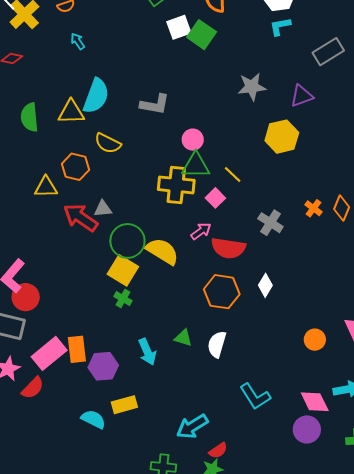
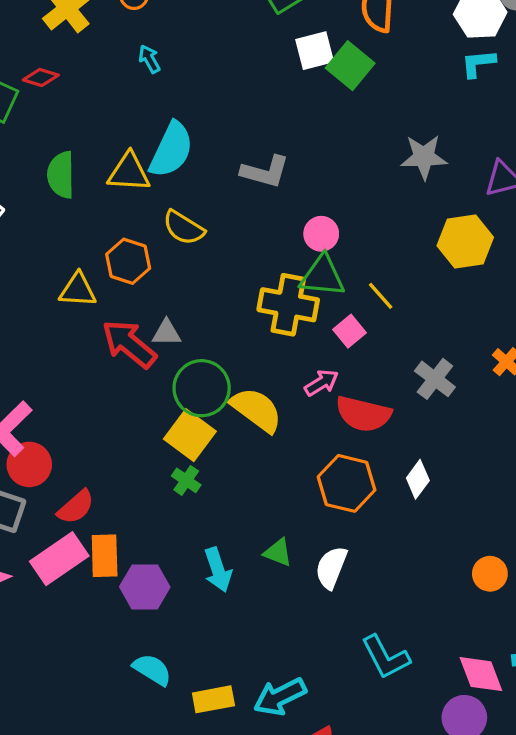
red semicircle: (33, 388) -> (76, 507), moved
yellow rectangle: (124, 405) -> (213, 699), moved
cyan semicircle: (93, 419) -> (152, 670), moved

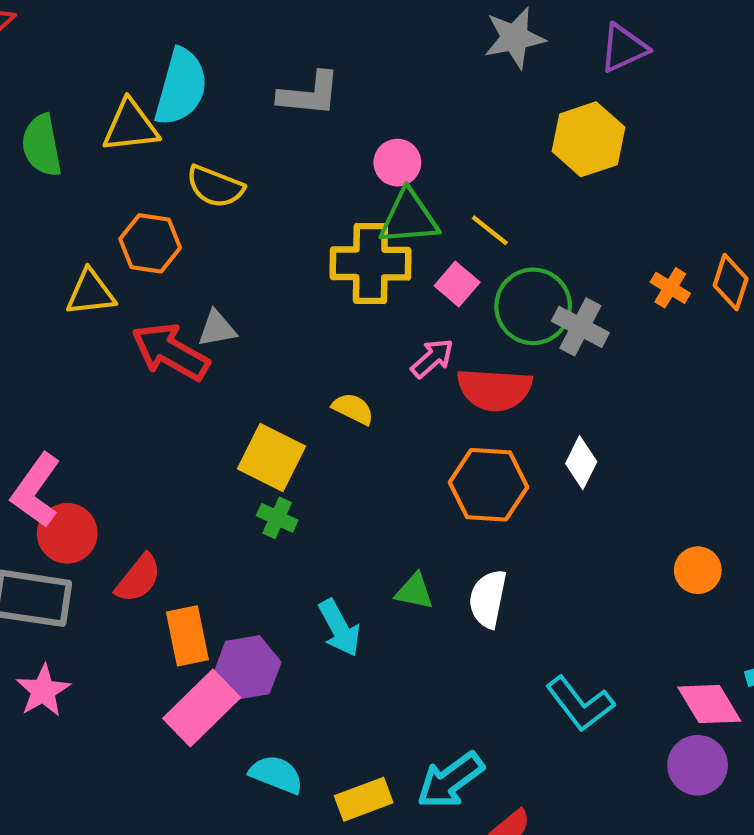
green circle: (202, 388) -> (533, 306), moved
yellow semicircle: (256, 410) -> (353, 409), size x0.6
pink rectangle: (59, 559) -> (202, 708), moved

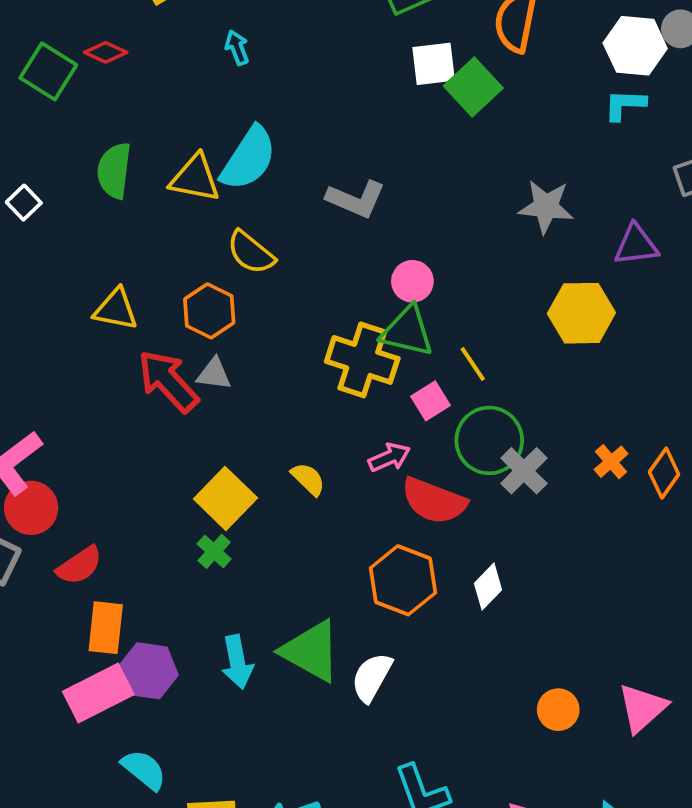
orange hexagon: (150, 243) -> (209, 311), moved
green triangle: (414, 591) -> (311, 651), size x1.8

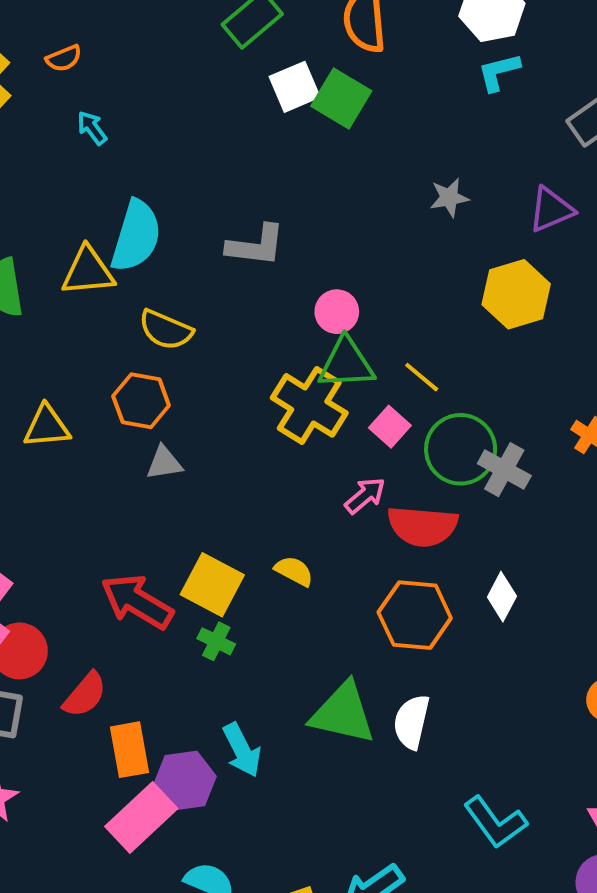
gray star: (546, 207) -> (449, 198), size x0.7
yellow cross: (362, 360) -> (309, 405), turned 30
red arrow: (168, 381) -> (137, 602), moved
yellow semicircle: (308, 479) -> (294, 571), moved
cyan arrow: (237, 662) -> (242, 750), moved

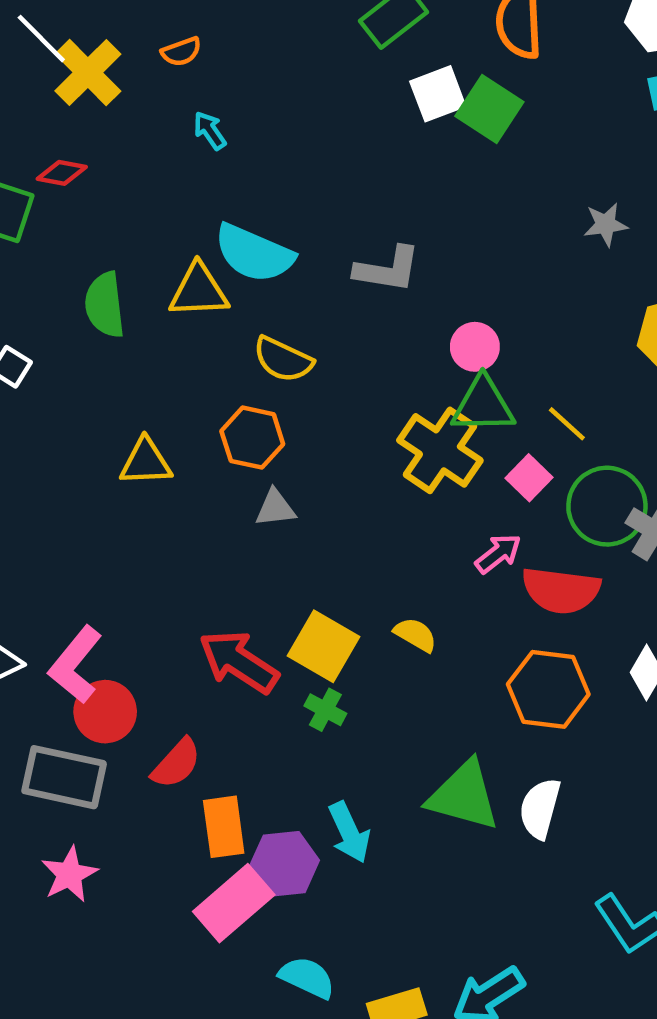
cyan semicircle: (136, 236) -> (254, 253), turned 94

